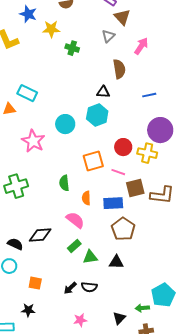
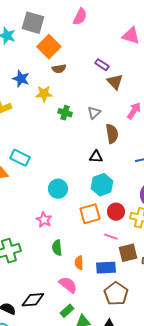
gray triangle: (108, 36) -> (94, 113), moved
cyan hexagon: (97, 115) -> (102, 185), moved
pink star: (33, 141) -> (44, 220), moved, size x0.7
orange square: (93, 161) -> (90, 214), moved

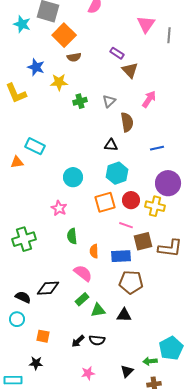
pink triangle: (131, 36) -> (146, 24), turned 48
green cross: (65, 113) -> (80, 101), turned -32
brown pentagon: (116, 294) -> (131, 282), turned -30

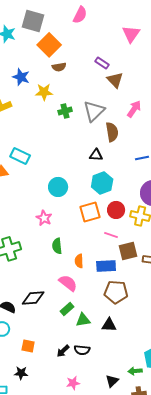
gray triangle: (109, 101) -> (94, 111), size x1.6

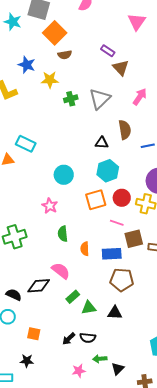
brown semicircle: (112, 132) -> (125, 130), moved
pink semicircle: (68, 283) -> (61, 271), moved
green arrow: (135, 371) -> (100, 359), moved

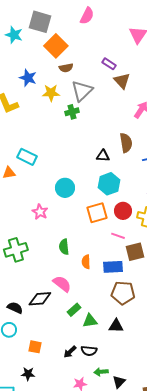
gray triangle: (100, 99) -> (82, 91), moved
pink star: (50, 206) -> (40, 212), moved

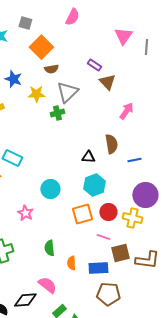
gray square: (40, 22) -> (25, 23), size x0.6

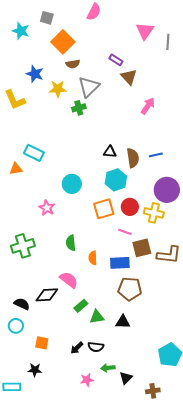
brown semicircle: (111, 144) -> (133, 158), moved

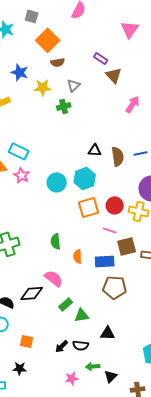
gray triangle: (89, 87) -> (74, 85), size x0.6
cyan hexagon: (116, 180) -> (85, 178), moved
pink star: (47, 208) -> (22, 175), moved
black triangle: (123, 322) -> (108, 333), moved

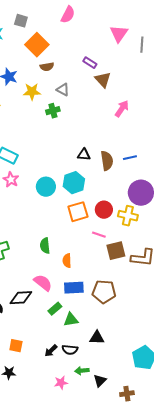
gray triangle: (74, 85) -> (63, 90), turned -48
blue rectangle: (105, 261) -> (74, 288), moved

